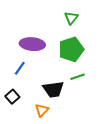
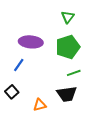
black trapezoid: (53, 89) -> (67, 94), moved
orange triangle: (42, 110) -> (40, 105), turned 32

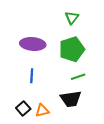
blue line: (19, 65) -> (32, 76), moved, turned -32
black square: (12, 92) -> (23, 108), moved

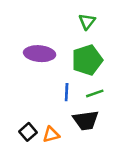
blue line: (32, 76) -> (67, 92), moved

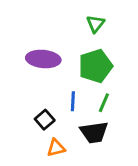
green line: (95, 93) -> (104, 103), turned -48
black square: (28, 132) -> (45, 120), moved

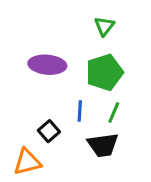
orange triangle: (56, 148) -> (27, 162), moved, size x1.4

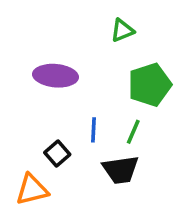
green triangle: (104, 26) -> (122, 30), turned 30
green pentagon: (104, 72) -> (150, 85), moved

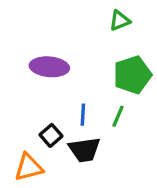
green triangle: (122, 30) -> (120, 21), moved
black trapezoid: (121, 170) -> (84, 150), moved

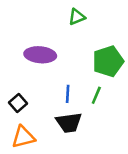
green triangle: (120, 21) -> (77, 17), moved
black square: (51, 135) -> (18, 103), moved

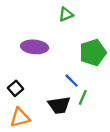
blue line: (68, 94) -> (72, 81), moved, turned -48
green line: (96, 95) -> (83, 97), moved

